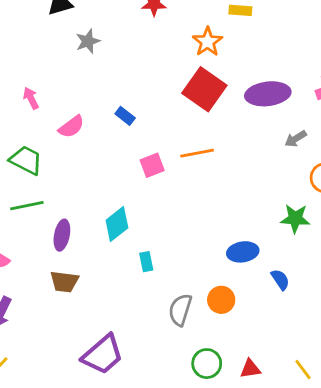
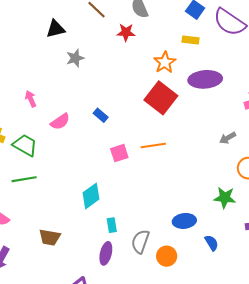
purple ellipse: (268, 94) -> (205, 79), moved
purple ellipse: (62, 235) -> (106, 253), moved
gray semicircle: (180, 310) -> (140, 242), moved

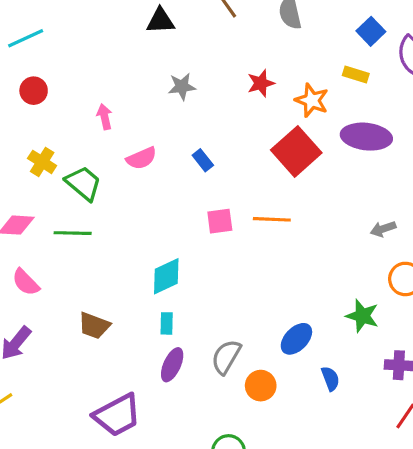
red star: (126, 32) -> (261, 83), moved, turned -30
gray star: (75, 58) -> (182, 87), moved
orange star: (165, 62) -> (312, 100), turned -30
blue ellipse: (184, 221) -> (296, 339), turned -50
cyan rectangle: (112, 225) -> (167, 323), moved

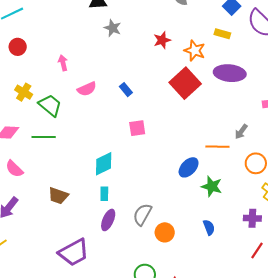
gray star: (182, 87) -> (113, 28), moved, turned 30
orange line: (272, 219) -> (217, 147), moved
gray arrow: (383, 229) -> (241, 132), turned -35
green star: (362, 316) -> (212, 186), moved
blue ellipse: (296, 339) -> (189, 167), moved

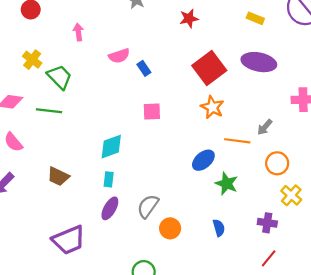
orange star: (195, 51) -> (212, 107), moved
pink semicircle: (87, 89) -> (119, 56), moved

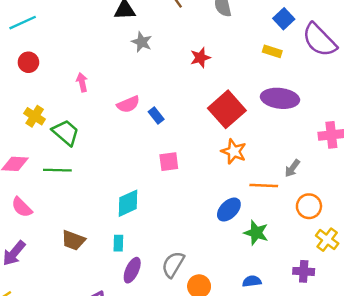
cyan rectangle: (109, 179) -> (118, 243), moved
blue semicircle: (219, 228) -> (252, 281), turned -77

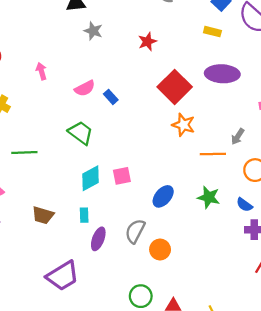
green trapezoid: (66, 133) -> (81, 133), moved
pink square: (169, 162) -> (122, 176), moved
blue ellipse: (229, 210) -> (163, 196), moved
blue semicircle: (252, 281) -> (244, 205), moved, turned -133

